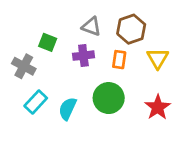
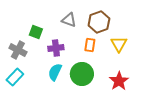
purple cross: (83, 56) -> (56, 48), moved
cyan rectangle: (36, 102) -> (15, 77), moved
cyan semicircle: (68, 109) -> (55, 72), moved

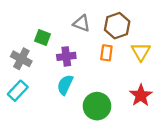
green circle: (82, 74) -> (97, 106), moved

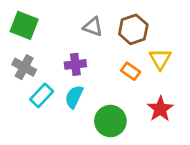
green square: (43, 37) -> (24, 25), moved, size x1.5
orange rectangle: (106, 53) -> (131, 71), moved, turned -63
cyan rectangle: (18, 91) -> (42, 95), moved

